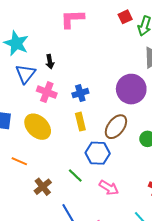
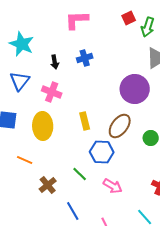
blue triangle: (25, 74) -> (20, 81), moved
blue cross: (80, 93) -> (85, 58), moved
yellow ellipse: (38, 127) -> (43, 126), turned 44

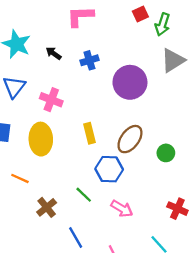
black arrow: (55, 62) -> (54, 53), moved, turned 136
purple circle: (135, 89) -> (130, 82), moved

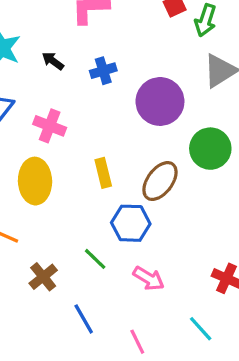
green circle: (166, 153) -> (210, 149), moved, size x1.6

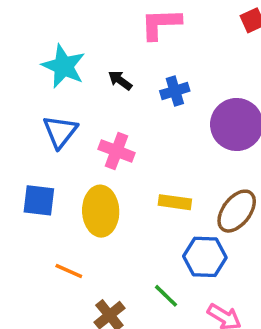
yellow rectangle: (103, 173) -> (175, 202), turned -68

